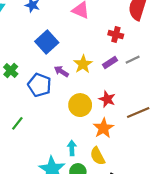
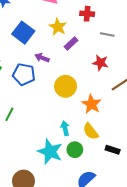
gray line: (133, 60) -> (107, 34), turned 48
purple rectangle: (110, 62) -> (71, 44), moved
yellow star: (83, 64) -> (58, 27), moved
red star: (107, 99) -> (100, 63), moved

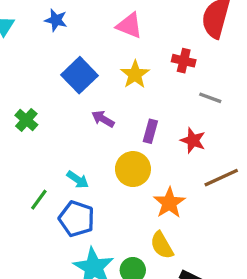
purple rectangle: (71, 44) -> (150, 131), moved, turned -40
blue pentagon: (24, 74) -> (77, 219), moved
cyan arrow: (65, 128) -> (78, 180), moved, turned 128

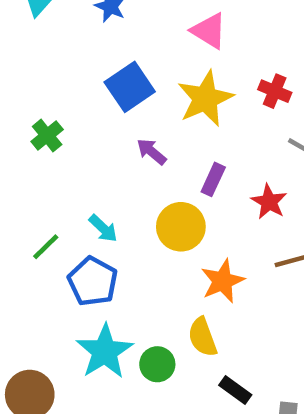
yellow star: (135, 74) -> (205, 99), size x1.4

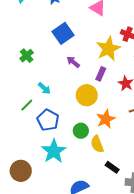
yellow star: (205, 99) -> (108, 49), moved
cyan arrow: (103, 228) -> (44, 88), moved
green circle: (157, 364) -> (81, 131), moved

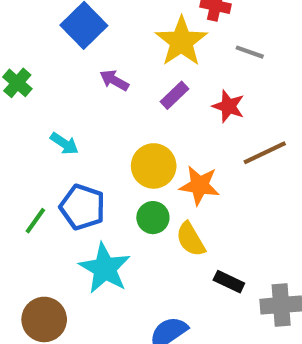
purple rectangle: (101, 74) -> (174, 95), turned 32
yellow circle: (87, 95) -> (154, 166), moved
green line: (27, 105) -> (35, 221), moved
orange star: (106, 119) -> (200, 185), turned -30

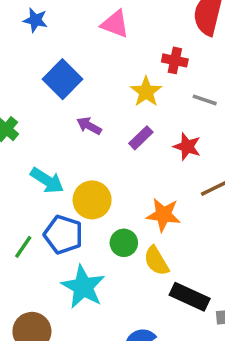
yellow star: (181, 41) -> (146, 92), size x0.7
cyan arrow: (64, 144) -> (47, 180), size x1.4
yellow circle: (154, 166) -> (92, 200), moved
black rectangle: (229, 282) -> (190, 297), size x1.5

